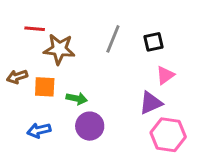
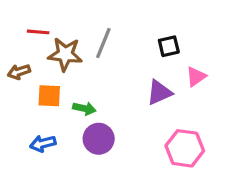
gray line: (113, 39) -> (103, 43), moved
pink triangle: (165, 75) -> (196, 77), moved
brown arrow: (17, 77) -> (19, 72), moved
purple triangle: (151, 103) -> (159, 92), moved

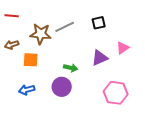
red line: (38, 32) -> (12, 16), moved
gray line: (103, 43) -> (65, 27), turned 42
black square: (169, 46) -> (99, 23), moved
green arrow: (84, 108) -> (71, 68), moved

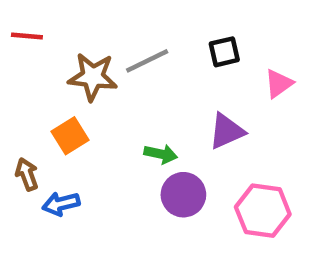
brown arrow: (12, 45) -> (27, 174), moved, turned 88
pink triangle: (123, 48) -> (279, 84), moved
orange square: (31, 60) -> (70, 136), turned -35
purple circle: (62, 87) -> (183, 195), moved

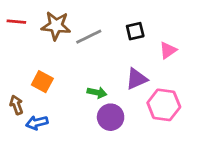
brown star: (93, 77) -> (56, 26), moved
orange square: (70, 136) -> (42, 82), turned -30
pink hexagon: (263, 211) -> (164, 105), moved

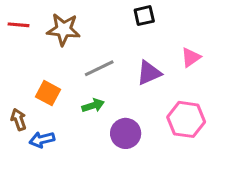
black square: (135, 31) -> (144, 16), moved
gray line: (89, 37) -> (99, 68), moved
purple triangle: (137, 79) -> (149, 73), moved
green arrow: (97, 93) -> (93, 105), moved, turned -30

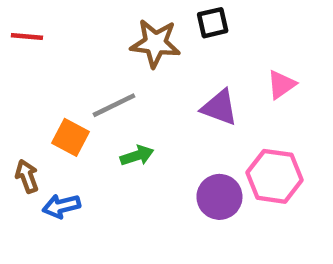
brown star: (64, 29) -> (155, 43), moved
gray line: (99, 68) -> (114, 105), moved
purple triangle: (149, 73) -> (219, 107), turned 44
purple circle: (126, 133) -> (219, 197), moved

